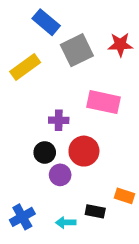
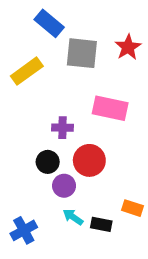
red star: (120, 45) -> (128, 47), turned -30
gray square: (77, 50) -> (82, 53), turned 32
cyan arrow: (66, 223) -> (73, 217), moved, turned 36

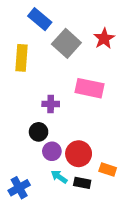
gray square: (82, 53) -> (66, 43), turned 36
yellow rectangle: (27, 71) -> (22, 58), turned -50
red circle: (89, 160) -> (79, 154), moved

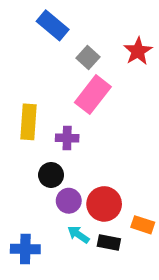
gray square: (66, 43) -> (88, 58), size x0.6
yellow rectangle: (22, 58) -> (29, 122), moved
pink rectangle: (89, 88) -> (93, 95), moved, turned -64
blue cross: (19, 188) -> (25, 249), turned 30

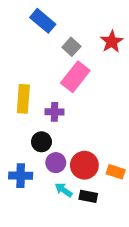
orange rectangle: (143, 225) -> (116, 172), moved
blue cross: (25, 249) -> (21, 176), moved

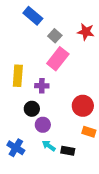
red star: (112, 42) -> (86, 32), turned -30
red circle: (84, 165) -> (83, 106), moved
blue cross: (21, 176) -> (16, 148), moved, turned 30

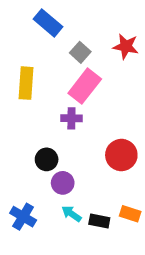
yellow rectangle: (18, 76) -> (26, 83), moved
purple cross: (42, 86) -> (71, 118), moved
orange rectangle: (89, 132) -> (130, 214), moved

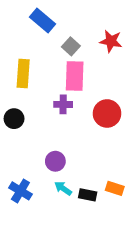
pink rectangle: (85, 86) -> (75, 76), turned -36
red circle: (121, 155) -> (107, 113), moved
black circle: (47, 159) -> (14, 119), moved

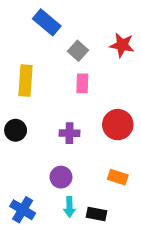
pink rectangle: (75, 76) -> (82, 83), size x0.6
purple cross: (63, 104) -> (70, 133), moved
cyan arrow: (63, 188) -> (70, 207), turned -126
orange rectangle: (115, 188) -> (118, 177), moved

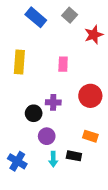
red star: (122, 45) -> (94, 35), turned -30
gray square: (78, 51) -> (70, 15), moved
black circle: (16, 130) -> (34, 113), moved
black rectangle: (96, 214) -> (74, 156), moved

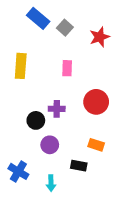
gray square: (70, 15) -> (65, 28), moved
cyan arrow: (53, 159) -> (51, 183), moved

